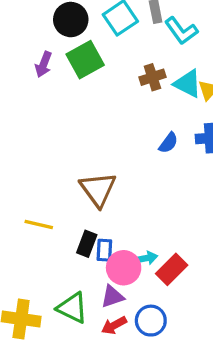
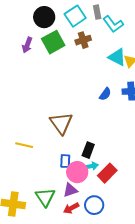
brown cross: (152, 77) -> (83, 40), moved
black rectangle: (87, 244) -> (88, 150), moved
green triangle: (72, 308) -> (45, 197), turned 30

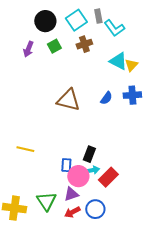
green square: (53, 42) -> (54, 46), size x0.6
brown triangle: (61, 123) -> (68, 100), moved, turned -40

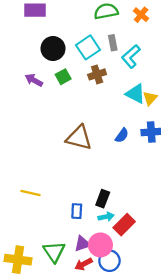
cyan L-shape: (114, 28) -> (131, 56), turned 85
purple arrow: (28, 49) -> (34, 80), turned 98
pink circle: (78, 176) -> (100, 245), moved

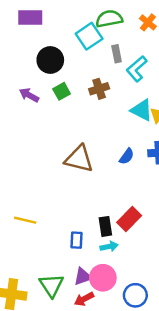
cyan square: (88, 47) -> (89, 36), moved
black rectangle: (103, 199) -> (105, 226), turned -30
red rectangle: (124, 225) -> (129, 219), moved
blue circle: (109, 261) -> (135, 295), moved

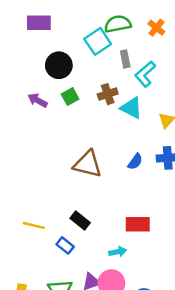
cyan triangle: (142, 110) -> (131, 108), moved
red rectangle: (129, 219) -> (138, 224), turned 45
black rectangle: (105, 226) -> (80, 220), moved, turned -42
blue rectangle: (77, 240) -> (65, 245), moved, turned -54

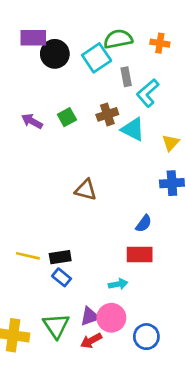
orange cross: (156, 28) -> (160, 43), turned -30
black circle: (59, 65) -> (55, 54), moved
blue semicircle: (135, 162) -> (144, 223), moved
brown triangle: (88, 164) -> (86, 190), size x0.7
black rectangle: (80, 220) -> (60, 257), moved, turned -48

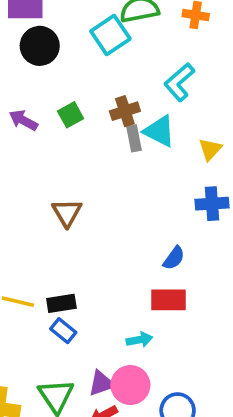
black circle: (55, 54) -> (40, 46), moved
gray rectangle: (126, 77) -> (134, 138), moved
brown triangle: (86, 190) -> (67, 213), moved, turned 45

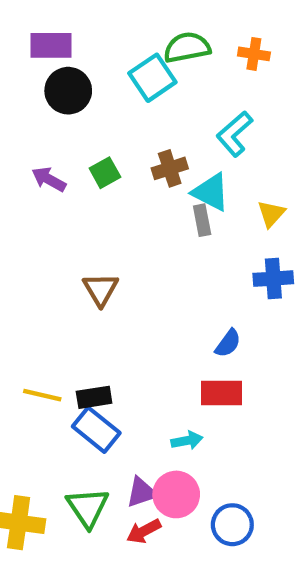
gray rectangle: (134, 138) -> (202, 220), moved
blue rectangle: (63, 331) -> (96, 430), size x1.5

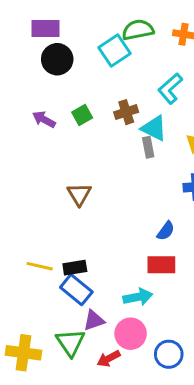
cyan arrow: (187, 440) -> (138, 297), size x1.4
purple triangle: (142, 492) -> (94, 320), moved

